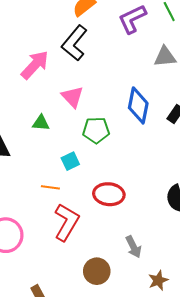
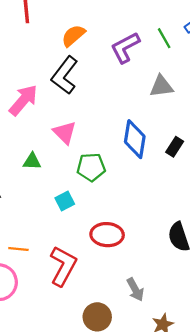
orange line: (50, 187) -> (18, 249), moved

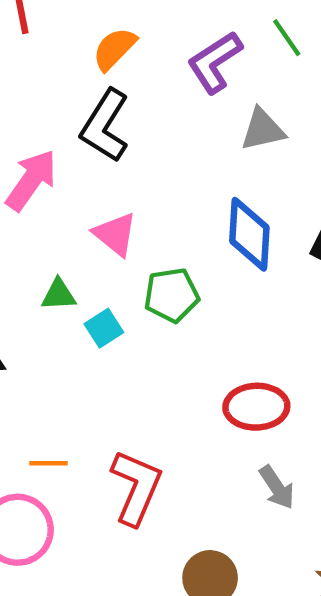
gray triangle: (161, 86) -> (263, 130), moved
cyan square: (65, 201) -> (104, 328), moved
red ellipse: (107, 235) -> (256, 407), moved
gray arrow: (135, 290) -> (277, 487), moved

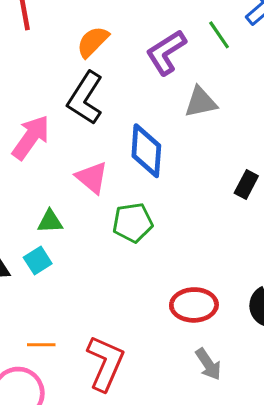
blue diamond: (249, 234) -> (146, 151), moved
cyan square: (104, 328) -> (38, 261), moved

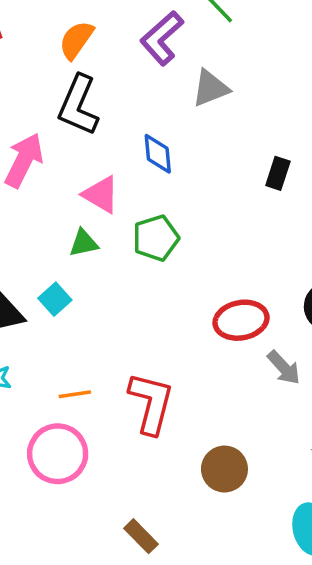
blue diamond: (146, 151) -> (158, 154), size x0.7
green triangle: (50, 221) -> (84, 243), moved
gray arrow: (208, 364) -> (284, 368), moved

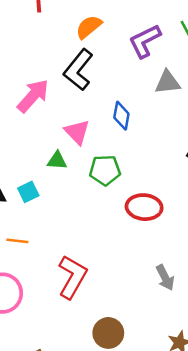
red ellipse: (241, 320) -> (144, 207), moved
orange line: (75, 394) -> (17, 241), moved

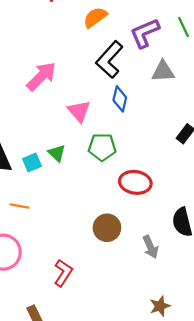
black L-shape: (78, 70) -> (109, 60), moved
green triangle: (57, 161) -> (57, 153), moved, turned 36
red L-shape: (72, 277) -> (63, 273), moved, size x0.7
brown circle: (108, 333) -> (107, 228), moved

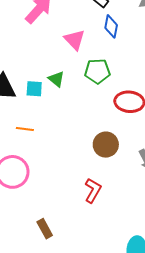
cyan square: (32, 162) -> (34, 89), turned 30
red L-shape: (63, 273) -> (93, 190), moved

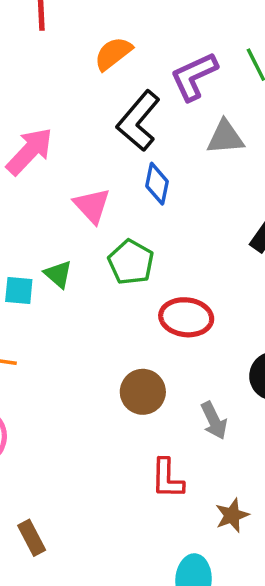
green pentagon: (97, 71) -> (131, 262), turned 30
red L-shape: (93, 190) -> (167, 479), moved, turned 150

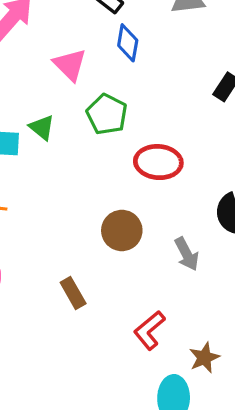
red L-shape: (167, 479) -> (149, 330), moved, turned 51
brown star: (232, 515) -> (204, 358), moved
brown rectangle: (32, 538) -> (73, 293), moved

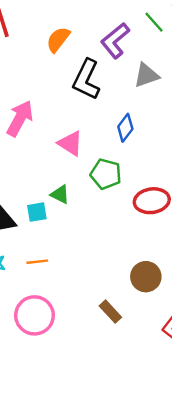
blue diamond: (128, 43) -> (125, 128), moved, turned 40
brown circle: (122, 230) -> (146, 277), moved

